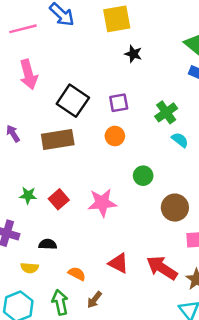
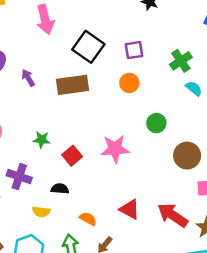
red square: (59, 199) -> (72, 156), moved

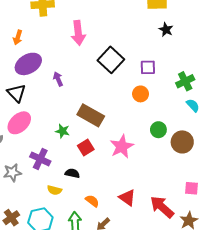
brown rectangle: (72, 85) -> (91, 115), moved, turned 30
pink star: (115, 149) -> (122, 146), turned -30
brown circle: (187, 156) -> (182, 142), moved

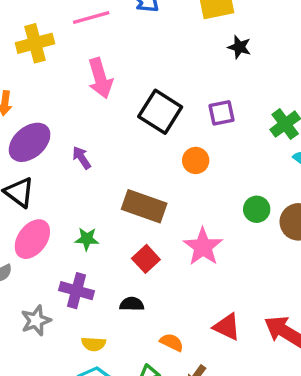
orange circle: (141, 94) -> (196, 160), moved
green star: (62, 131) -> (87, 239), moved
yellow semicircle: (54, 190) -> (94, 344), moved

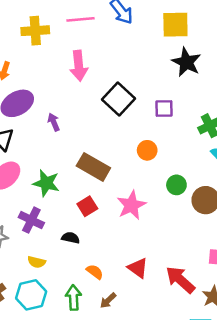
black star: (239, 47) -> (186, 62), size x1.6
orange circle: (196, 160) -> (147, 150), moved
green star: (87, 239) -> (46, 183), size x1.5

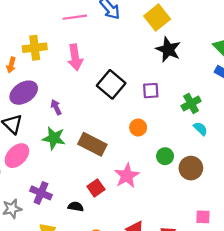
yellow square: (175, 25) -> (157, 18), turned -35
yellow cross: (35, 31) -> (35, 48), moved
green star: (46, 183) -> (54, 138), moved
red square: (87, 206) -> (96, 188), moved

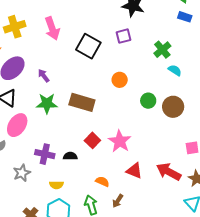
purple square: (151, 91) -> (124, 36), moved
pink star: (127, 176) -> (120, 141), moved
black semicircle: (76, 207) -> (70, 156), moved

